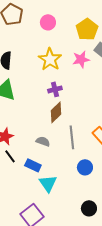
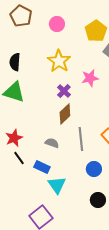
pink star: (81, 59) -> (90, 78), moved
purple cross: (55, 89) -> (64, 91), turned -32
black circle: (89, 208) -> (98, 200), moved

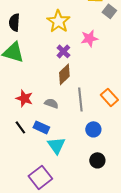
red star: (14, 138) -> (24, 98), moved, turned -30
black line: (19, 158) -> (20, 127), moved

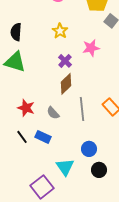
yellow star: (58, 21) -> (60, 31), size x0.7
gray semicircle: (51, 103) -> (53, 113), turned -152
blue circle: (93, 129) -> (89, 149), moved
cyan triangle: (56, 145) -> (65, 167), moved

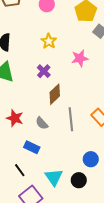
purple cross: (65, 61) -> (44, 71), moved
black line: (22, 137) -> (20, 170), moved
blue circle: (89, 149) -> (91, 159), moved
black circle: (99, 170) -> (79, 180), moved

